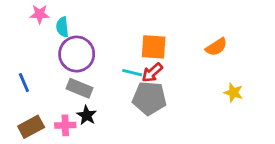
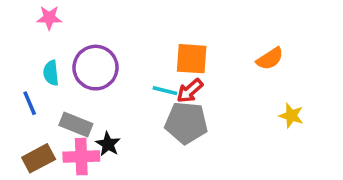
cyan semicircle: (62, 27) -> (51, 73), moved
gray rectangle: (79, 88) -> (76, 125), moved
pink cross: (65, 125) -> (81, 157), size x1.4

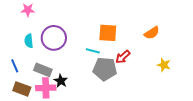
red arrow: (190, 91) -> (123, 57), moved
blue line: (30, 103) -> (15, 66), moved
brown rectangle: (39, 158) -> (22, 89), turned 48

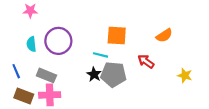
red arrow: (123, 57) -> (146, 61), moved, turned 77
yellow star: (164, 65) -> (185, 75), moved
black star: (61, 81) -> (94, 74), moved

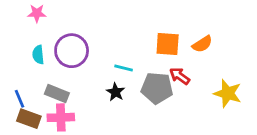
orange square: (117, 35) -> (168, 44), moved
blue line: (16, 71) -> (19, 99), moved
gray pentagon: (113, 74) -> (157, 88), moved
yellow star: (185, 75) -> (228, 93), size x1.5

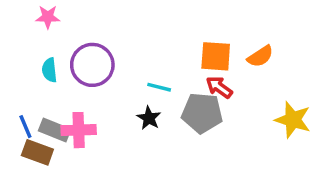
red arrow: (180, 76) -> (219, 87), moved
gray rectangle: (57, 93) -> (55, 130), moved
pink cross: (61, 117) -> (79, 130), moved

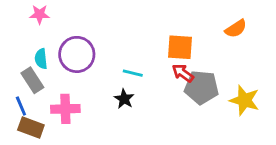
orange semicircle: (260, 56) -> (236, 29), moved
gray pentagon: (202, 113) -> (201, 87), moved
gray rectangle: (55, 130) -> (32, 80), moved, turned 35

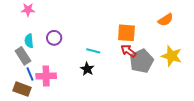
purple circle: (77, 54) -> (54, 38), size x0.6
gray pentagon: (201, 87) -> (141, 61), turned -30
yellow star: (244, 100) -> (172, 56), moved
blue line: (21, 106) -> (30, 74), moved

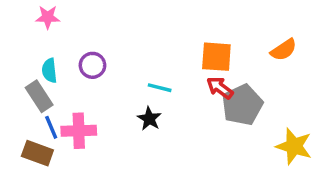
orange semicircle: (166, 20) -> (284, 50), moved
yellow star: (172, 56) -> (294, 146), moved

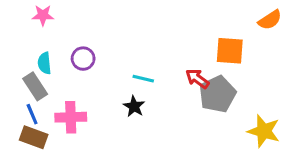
orange semicircle: (284, 50) -> (270, 20), moved
orange square: (216, 57) -> (230, 51), moved
blue line: (51, 127) -> (32, 114), moved

